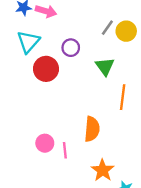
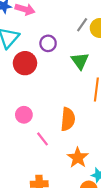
pink circle: (45, 143) -> (24, 115), moved
pink line: (65, 150) -> (43, 139), turned -32

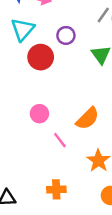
orange semicircle: (68, 119) -> (88, 118), turned 40

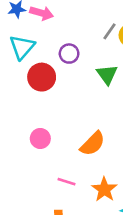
pink line: (60, 140) -> (66, 182), moved, turned -35

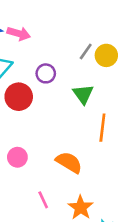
orange semicircle: (93, 144) -> (69, 162), turned -104
pink line: (66, 182) -> (43, 200), turned 48

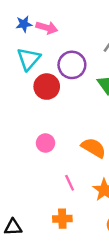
purple circle: (46, 73) -> (72, 65), size x1.5

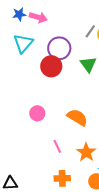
red circle: (47, 87) -> (51, 66), moved
orange cross: (62, 219) -> (62, 178), moved

